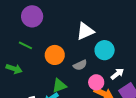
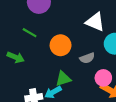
white triangle: (85, 31) -> (95, 22), turned 42

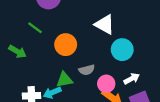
gray semicircle: (87, 58) -> (87, 70), moved

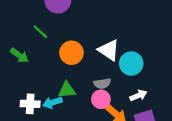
white triangle: (105, 25) -> (109, 50), moved
gray semicircle: (87, 70) -> (102, 83), moved
pink circle: (106, 84) -> (101, 99), moved

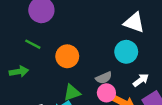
white triangle: (109, 50) -> (134, 23), moved
green arrow: (19, 55) -> (19, 72), turned -30

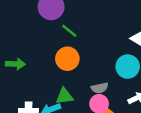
green line: (33, 44) -> (69, 31), moved

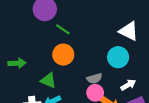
green triangle: (64, 96) -> (48, 80), moved, turned 35

